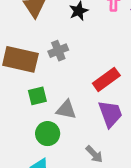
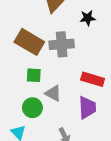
gray cross: (58, 51) -> (62, 44), size x1.5
red rectangle: (106, 79) -> (93, 79), turned 35

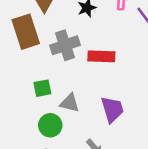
brown rectangle: (29, 42) -> (26, 32), moved, turned 56
red rectangle: (93, 79) -> (101, 56), moved

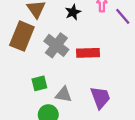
brown rectangle: (26, 32) -> (22, 36), turned 44
gray cross: (65, 45) -> (56, 45), turned -30

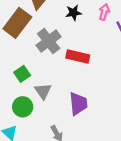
green square: (39, 83) -> (22, 74), turned -35
gray triangle: (64, 94) -> (43, 91), turned 30

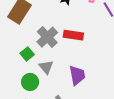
gray cross: (49, 41) -> (47, 37), moved

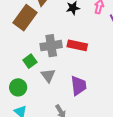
gray cross: (47, 37) -> (51, 46), turned 30
green circle: (30, 82) -> (18, 87), moved

